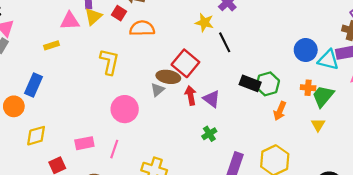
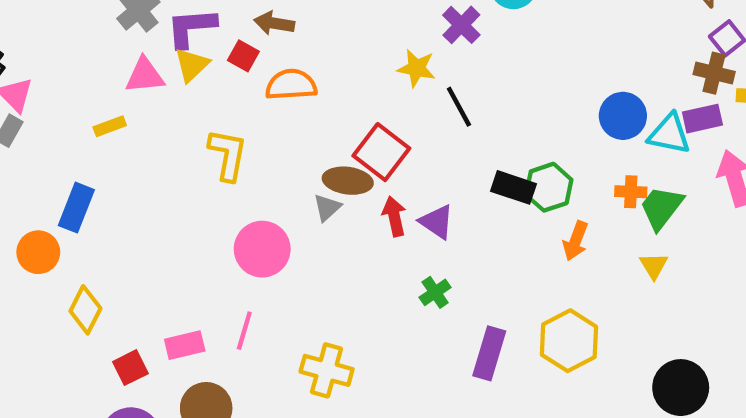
yellow diamond: (36, 136) -> (85, 310), turned -45
pink rectangle: (84, 143) -> (185, 345), moved

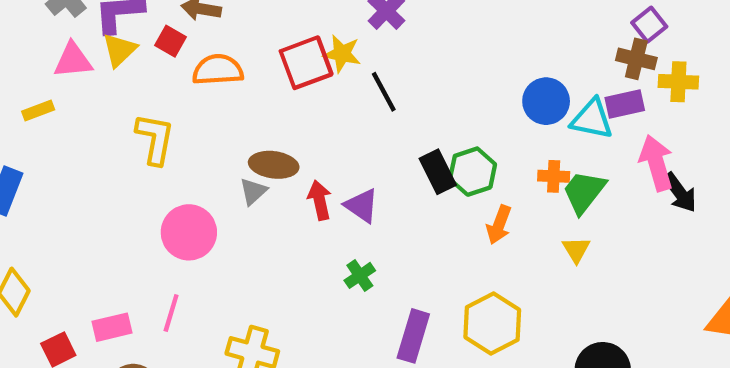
red square: (381, 152) -> (306, 63), moved, turned 32
black rectangle: (514, 187) -> (438, 172), turned 45

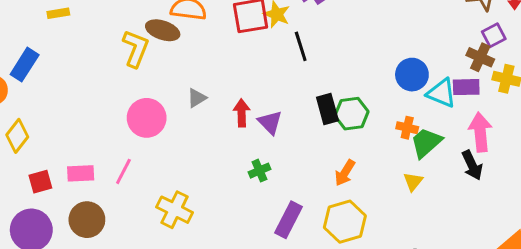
brown ellipse: (274, 165) -> (163, 30), moved
black arrow: (680, 193) -> (472, 165), moved
orange arrow: (499, 225) -> (345, 173), moved

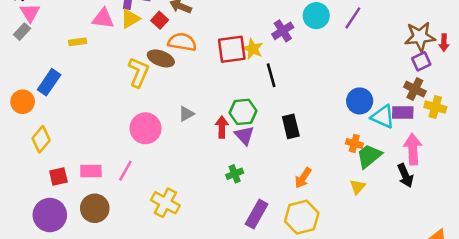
purple square: (494, 35) -> (421, 61), moved
green hexagon: (352, 114) -> (243, 112), moved

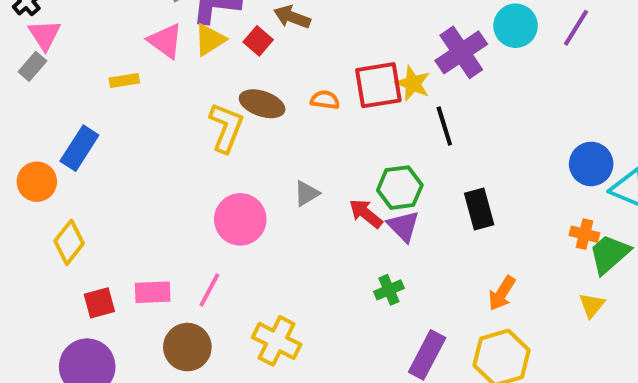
pink triangle: (103, 18) -> (165, 41), turned 30
purple cross: (283, 31) -> (461, 52), size x1.4
orange semicircle: (182, 42) -> (325, 100), moved, size x0.6
red arrow: (222, 127) -> (366, 214), turned -50
brown circle: (95, 208) -> (187, 347), moved

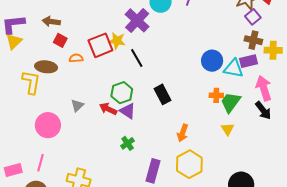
red square: (258, 41) -> (60, 40), moved

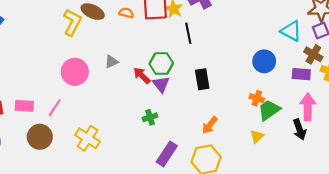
cyan triangle: (233, 68) -> (291, 31), moved

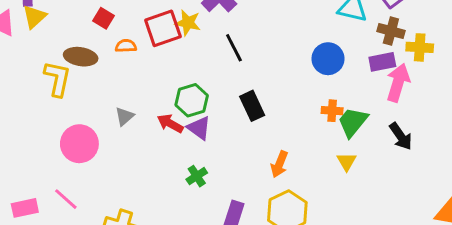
black line: (188, 33) -> (234, 48), moved
pink arrow: (308, 107) -> (398, 83), moved, turned 32
pink line: (55, 108) -> (66, 199), turned -66

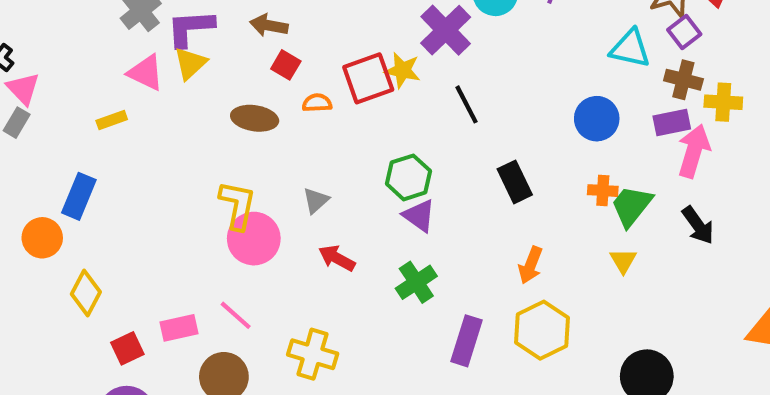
yellow L-shape: (57, 79) -> (238, 205), moved
black rectangle: (252, 106) -> (515, 182), moved
red arrow: (170, 124) -> (337, 258), moved
green cross: (197, 176) -> (416, 282), size x1.4

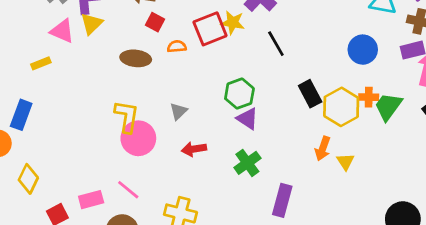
red arrow: (337, 258) -> (194, 149), turned -35
yellow triangle: (623, 261) -> (345, 162), moved
yellow hexagon: (542, 330) -> (341, 107), moved

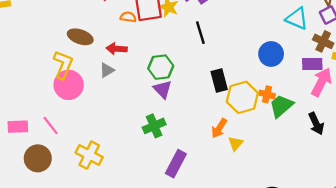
orange semicircle: (177, 46) -> (128, 17), moved
brown ellipse: (136, 58) -> (80, 37), moved
red arrow: (194, 149) -> (117, 49), moved

